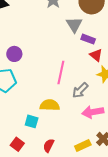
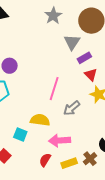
purple rectangle: (88, 39) -> (84, 58), turned -56
pink arrow: (93, 112) -> (60, 140), moved
red semicircle: (49, 146) -> (45, 160), moved

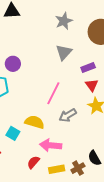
gray triangle: (72, 42) -> (64, 52), moved

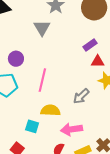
gray triangle: (64, 52) -> (42, 28), moved
red triangle: (92, 85) -> (98, 61), turned -40
pink line: (53, 93) -> (42, 80), moved

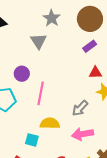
purple rectangle: (90, 45) -> (90, 46), moved
purple circle: (16, 59) -> (22, 74), moved
pink arrow: (72, 129) -> (83, 134), moved

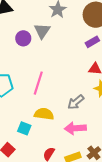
purple circle: (22, 74) -> (23, 38), moved

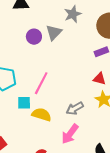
cyan square: (24, 128) -> (24, 103), moved, turned -32
pink arrow: (75, 128) -> (70, 134), turned -60

